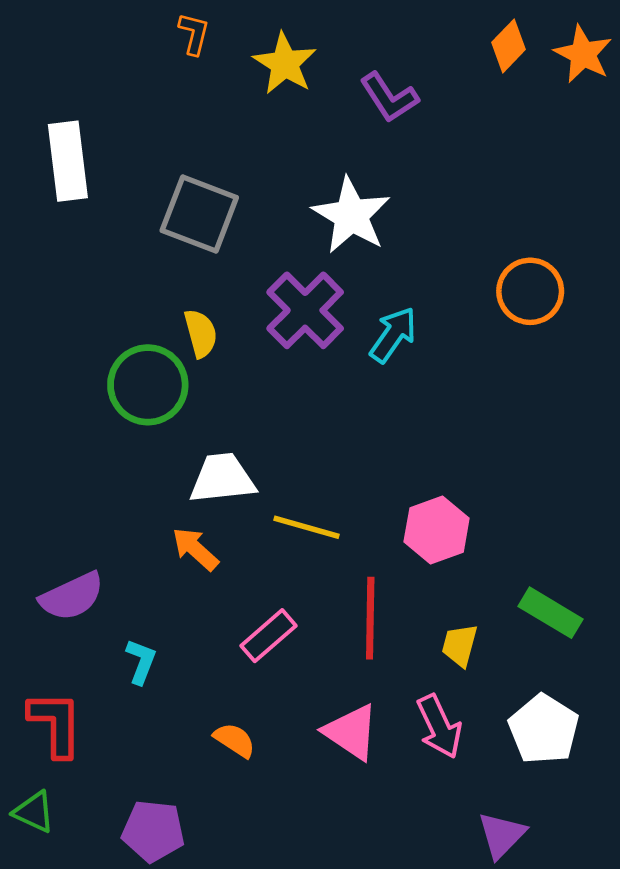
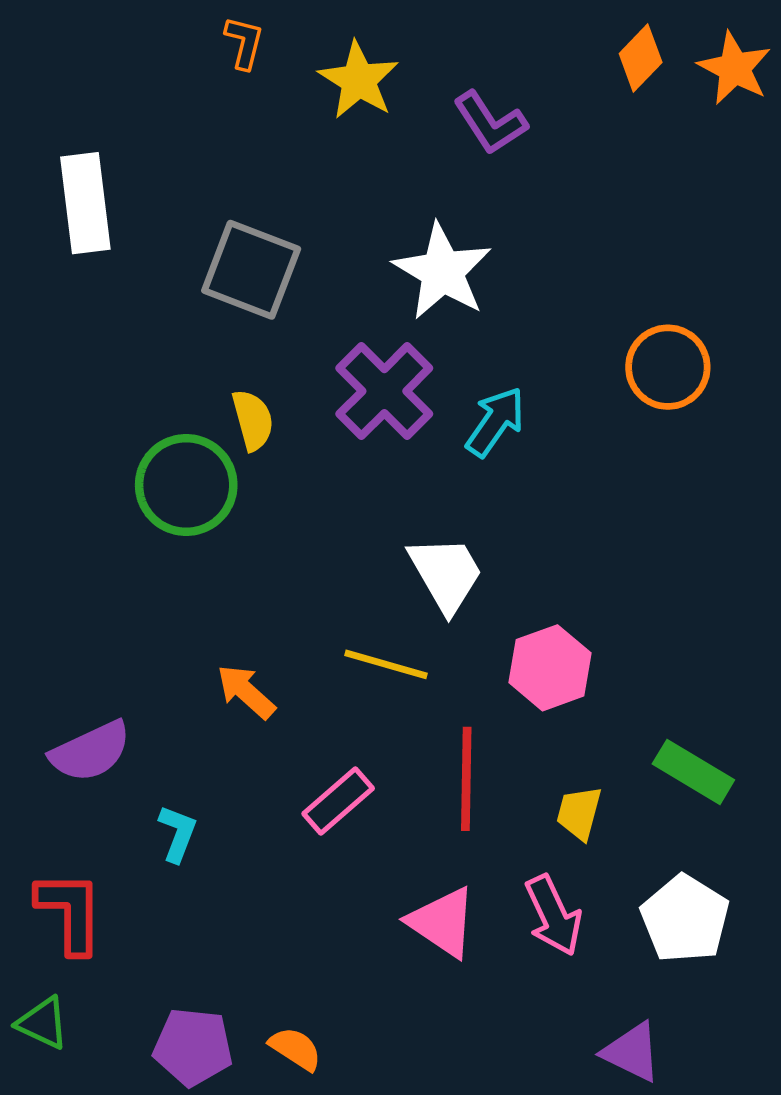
white trapezoid: (222, 478) -> (446, 574), moved, turned 66
orange semicircle: (235, 740) -> (295, 1049), moved
purple triangle: (502, 835) -> (632, 1052), turned -48

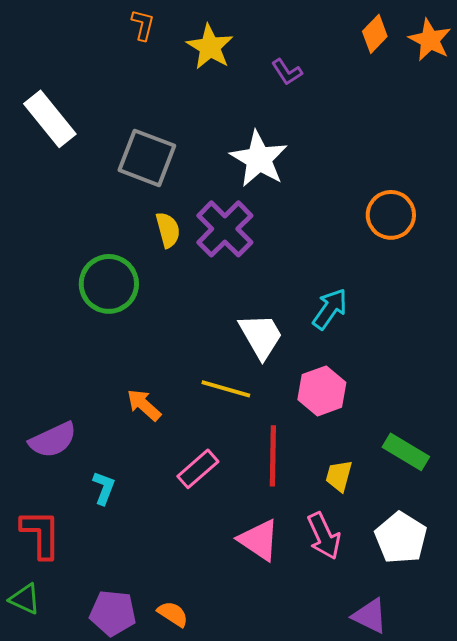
purple L-shape: (490, 123) -> (287, 72), size x0.7
white rectangle: (85, 203) -> (50, 119), turned -32
yellow semicircle: (253, 420) -> (168, 230), moved
cyan arrow: (495, 422) -> (330, 309), moved

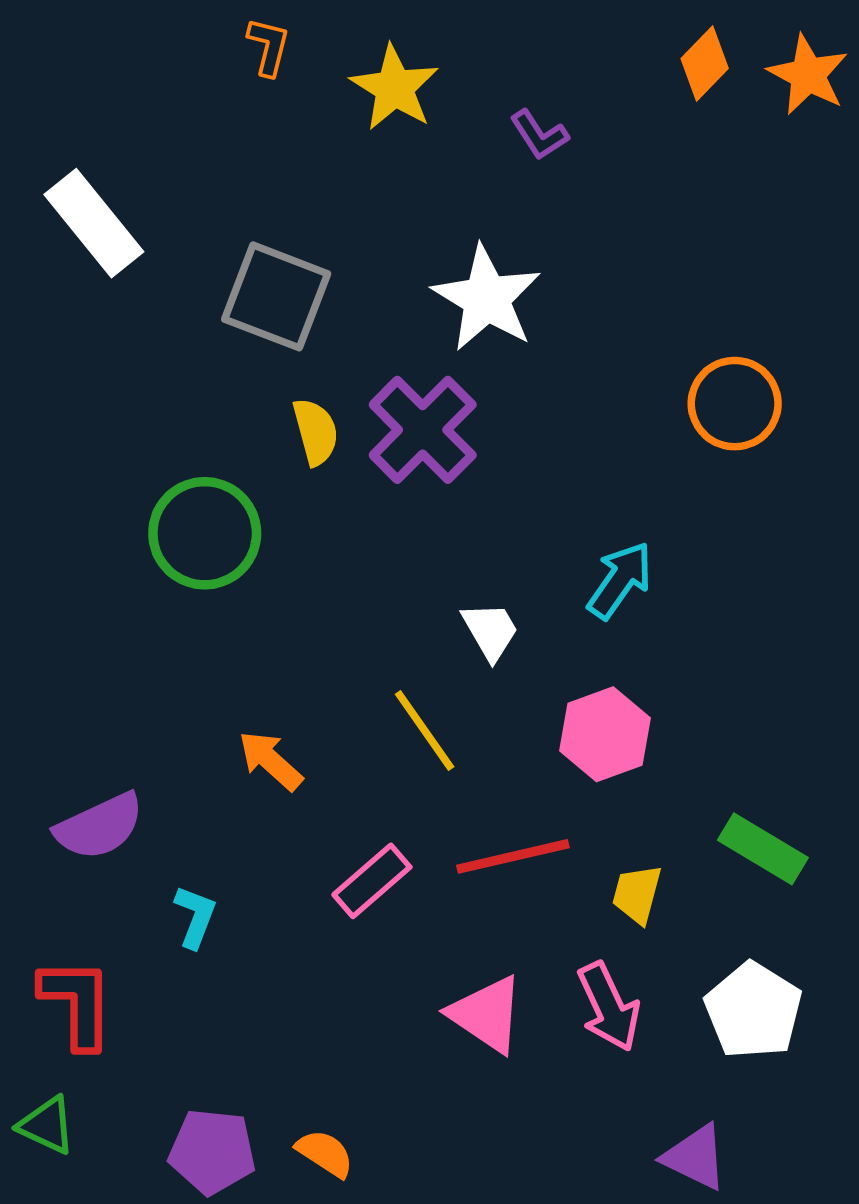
white trapezoid: (261, 336) -> (490, 631), size x0.7
yellow line: (226, 389) -> (425, 731), turned 39
red line: (273, 456) -> (513, 856), turned 76

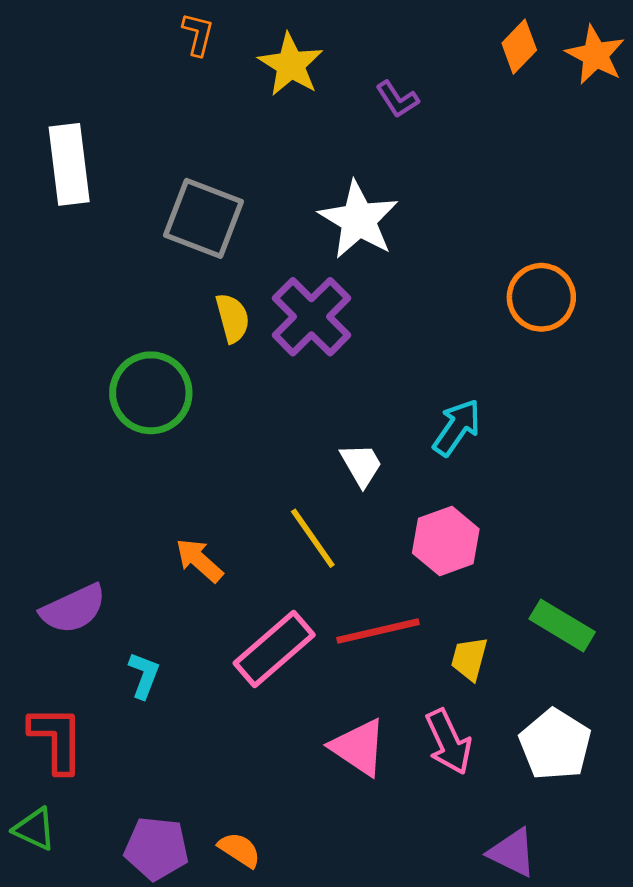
white rectangle: (94, 223) -> (69, 164), turned 32
pink rectangle: (372, 881) -> (274, 649), size x1.4

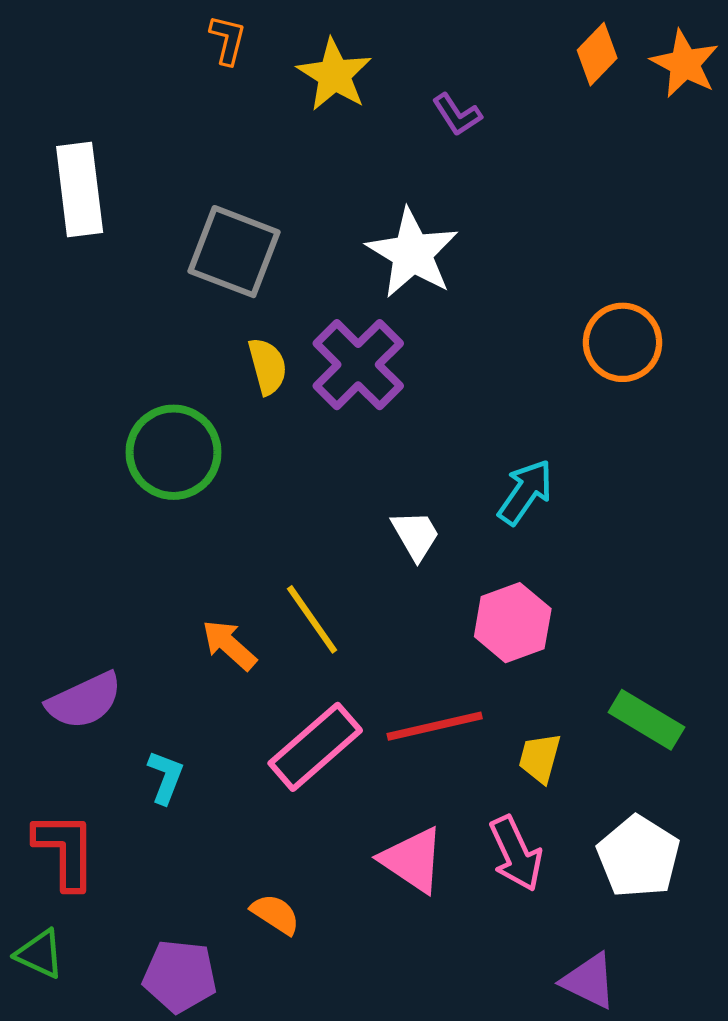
yellow line: (313, 538) -> (312, 619), moved
orange semicircle: (239, 850) -> (275, 914), moved

